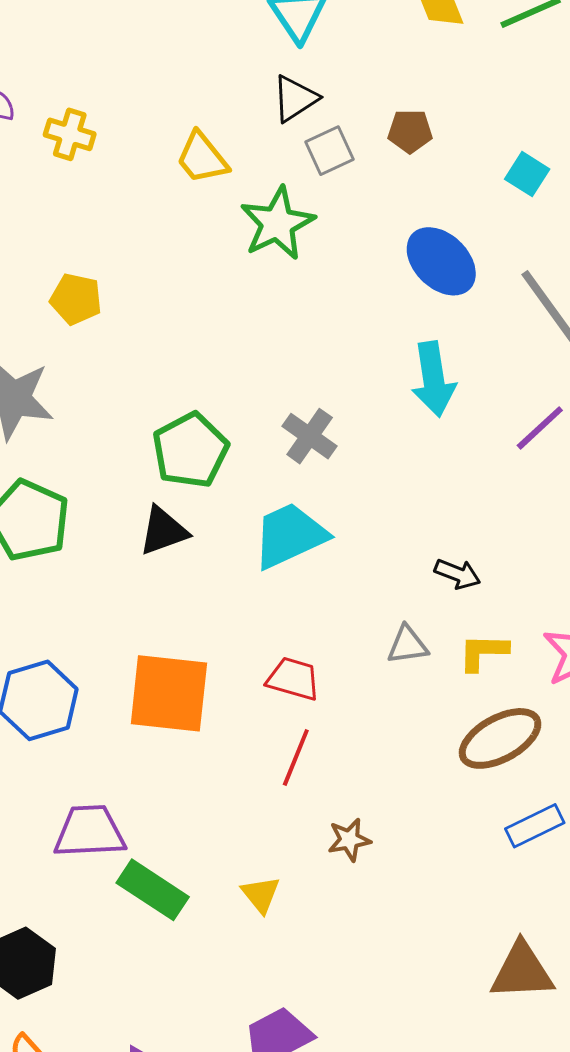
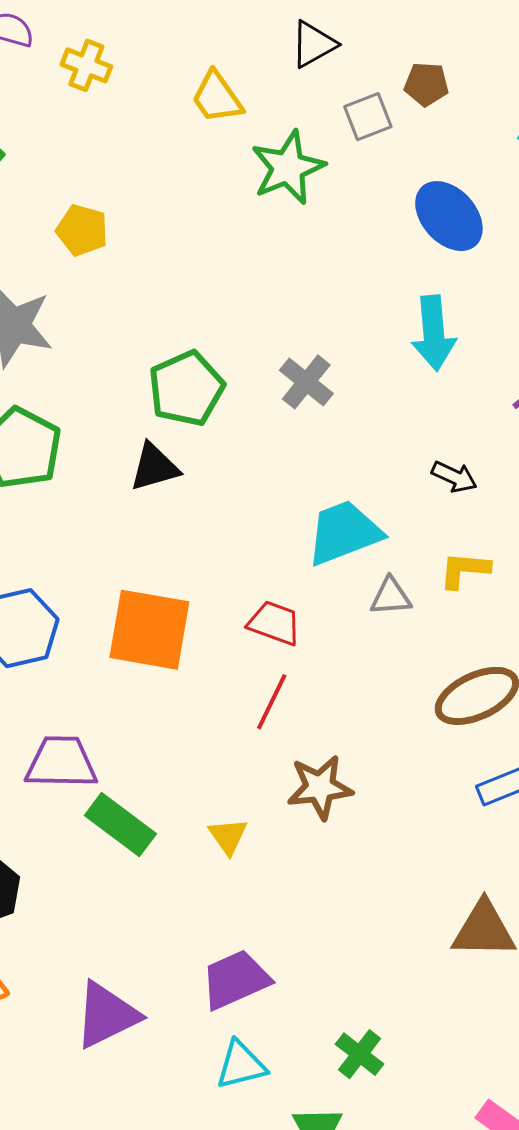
gray square: (330, 151) -> (368, 117), moved
cyan trapezoid: (290, 536) -> (344, 533), moved
black arrow: (458, 574) -> (454, 477), moved
yellow L-shape: (483, 652) -> (464, 570), moved
brown star: (349, 840) -> (320, 787), size x1.5

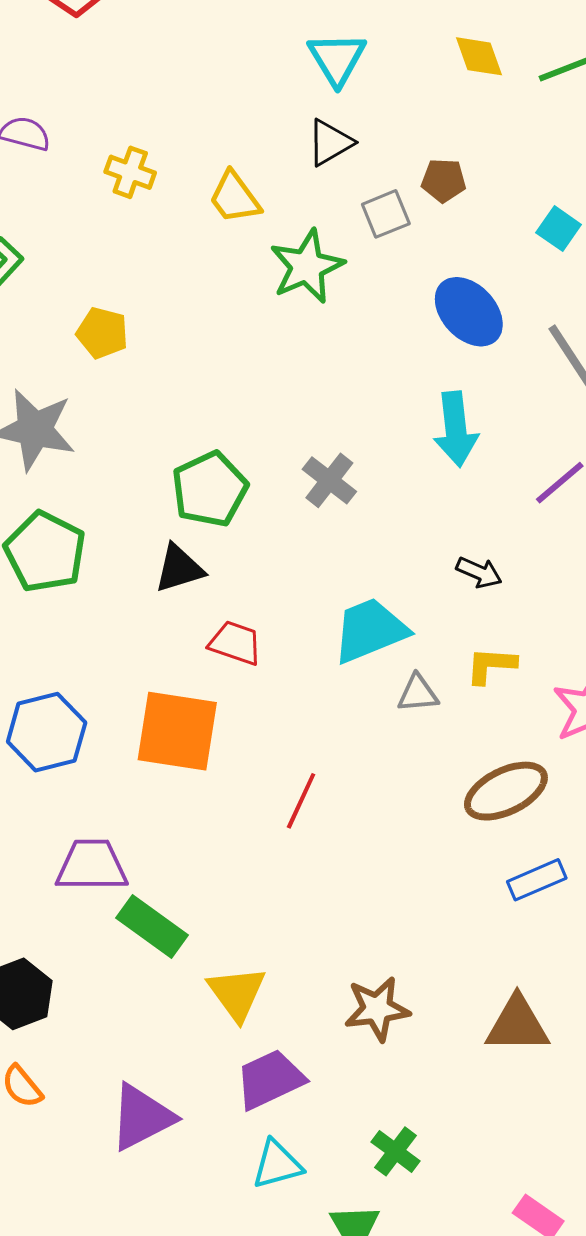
yellow cross: (86, 65) -> (130, 172), moved
red trapezoid: (274, 623) -> (235, 643), moved
brown star: (320, 787) -> (377, 1009), moved
yellow triangle: (228, 836) -> (237, 993), moved, size x1.5

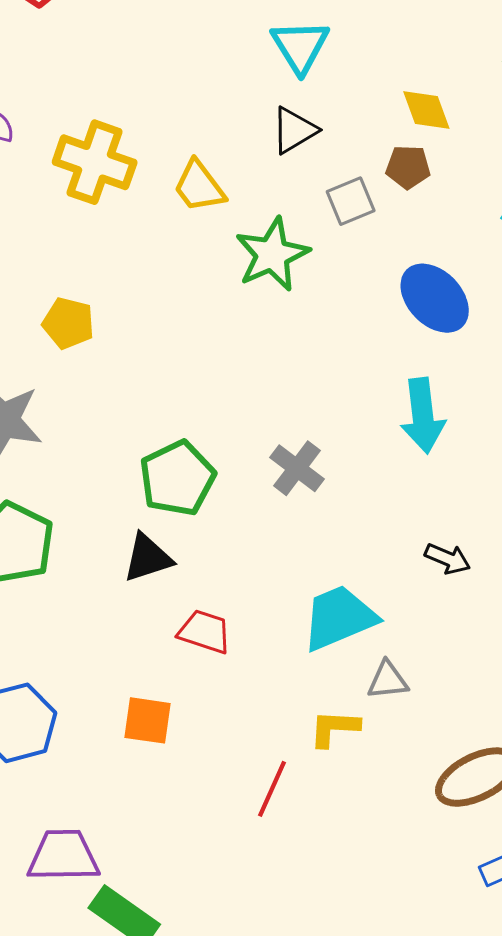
yellow diamond: (479, 56) -> (426, 110), moved
yellow cross: (130, 172) -> (95, 162), size x1.6
yellow L-shape: (491, 665) -> (334, 728), moved
orange square: (177, 731) -> (147, 720), size x0.6

